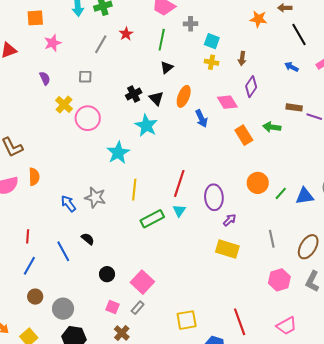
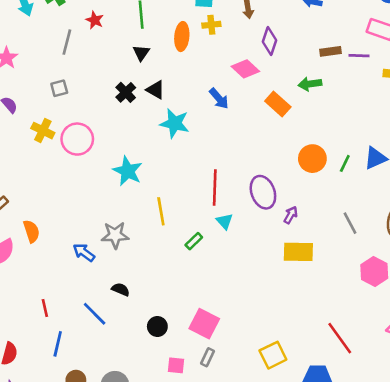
black triangle: (167, 67) -> (141, 53), moved
orange ellipse: (184, 96) -> (182, 37), moved
cyan star: (146, 126) -> (175, 123), moved
green rectangle: (152, 219) -> (194, 241), size x0.6

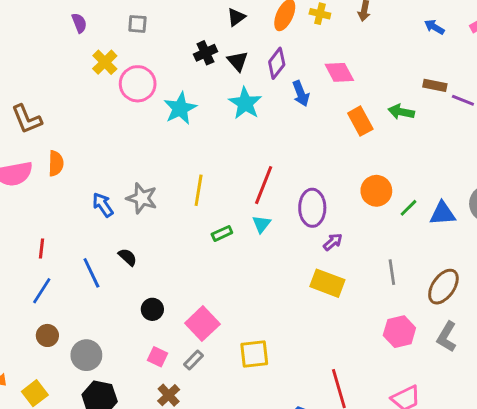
purple diamond: (269, 41) -> (277, 63), moved
cyan star: (128, 171) -> (180, 108), moved
yellow square: (273, 355) -> (254, 354), moved

